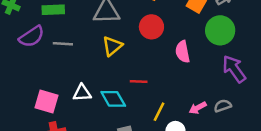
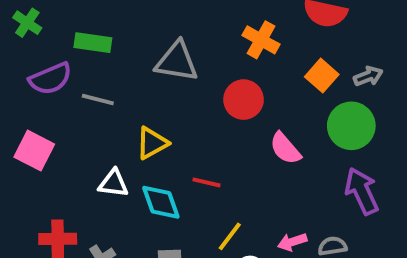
yellow triangle: (112, 46) -> (152, 143), moved
pink semicircle: (183, 52) -> (285, 148), turned -40
pink square: (47, 101) -> (34, 151), moved

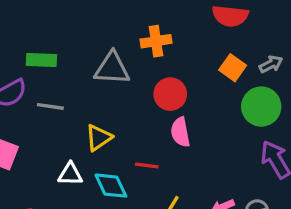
orange cross: (261, 40) -> (156, 41), moved, turned -32
pink semicircle: (285, 148) -> (180, 132), moved, turned 36

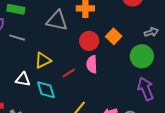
orange square: (233, 68) -> (114, 36), moved
red line: (147, 165) -> (69, 73), moved, turned -48

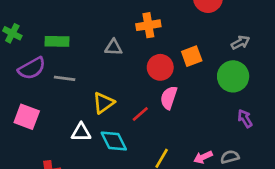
gray triangle: (57, 21) -> (114, 47), size x0.6
orange square: (114, 36) -> (192, 56), turned 35
pink semicircle: (92, 64) -> (169, 98), turned 30
purple arrow: (146, 89) -> (245, 119), size x0.6

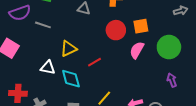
gray arrow: (240, 43) -> (181, 11), moved
pink semicircle: (169, 98) -> (137, 50), moved

